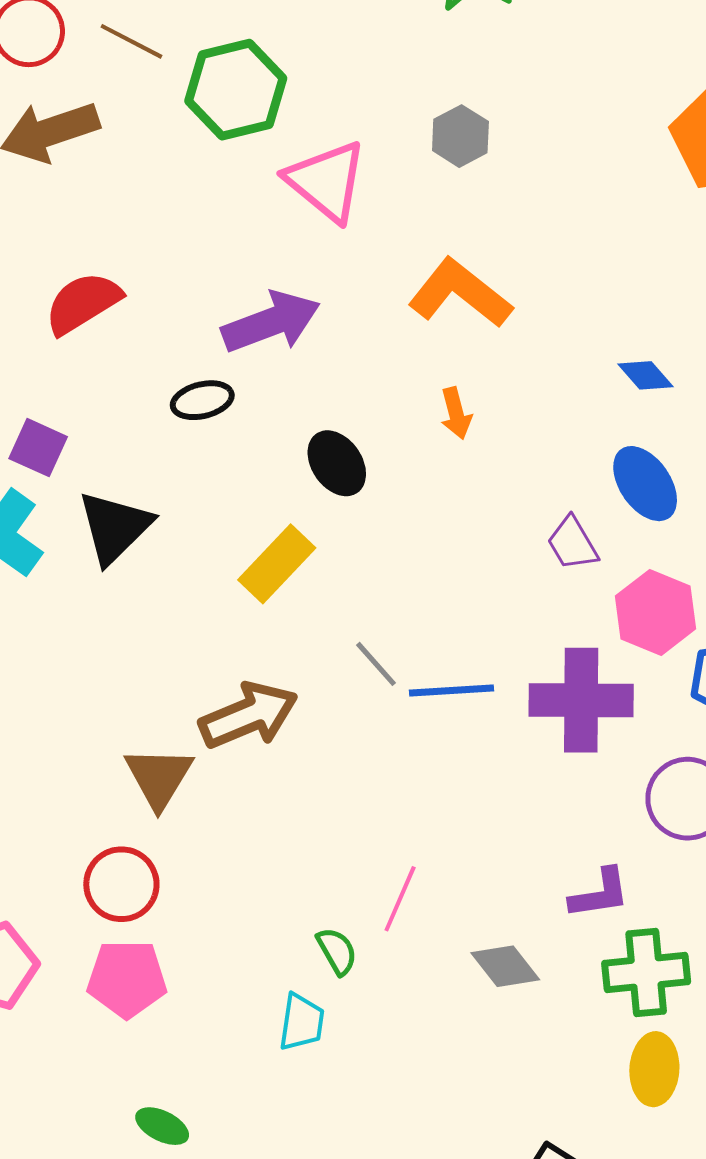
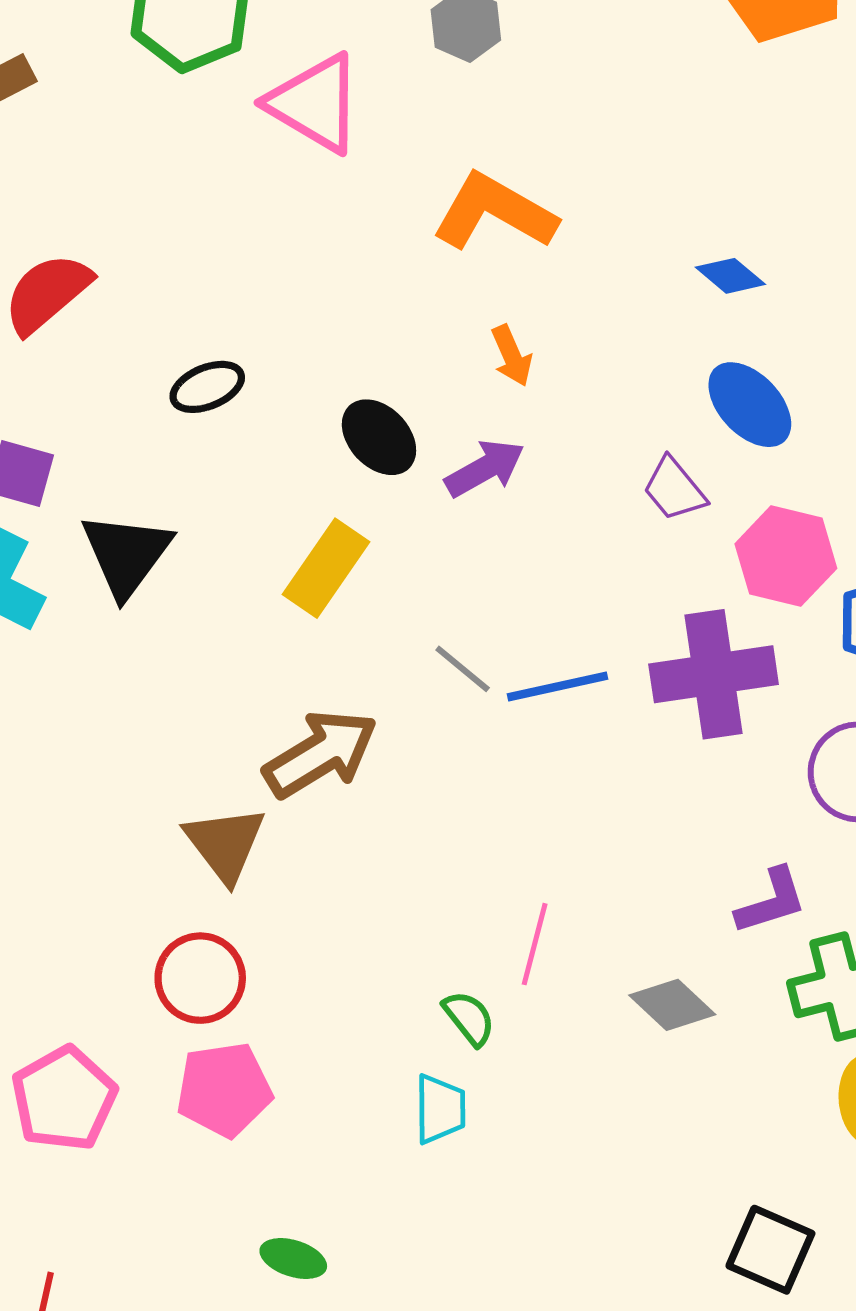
purple arrow: (271, 322) -> (485, 468), moved, size x0.7

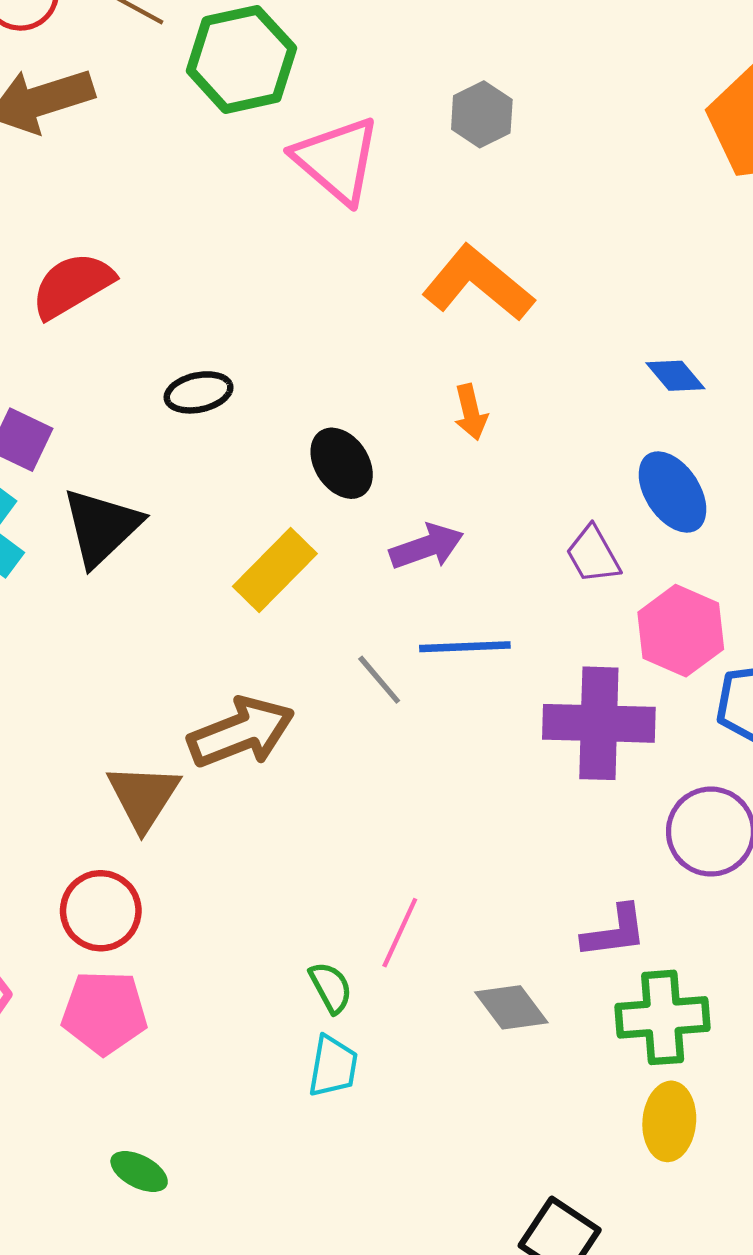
purple arrow: (485, 468) -> (427, 547), moved
blue line: (557, 687) -> (465, 647), moved
cyan trapezoid: (440, 1109) -> (333, 1066), moved

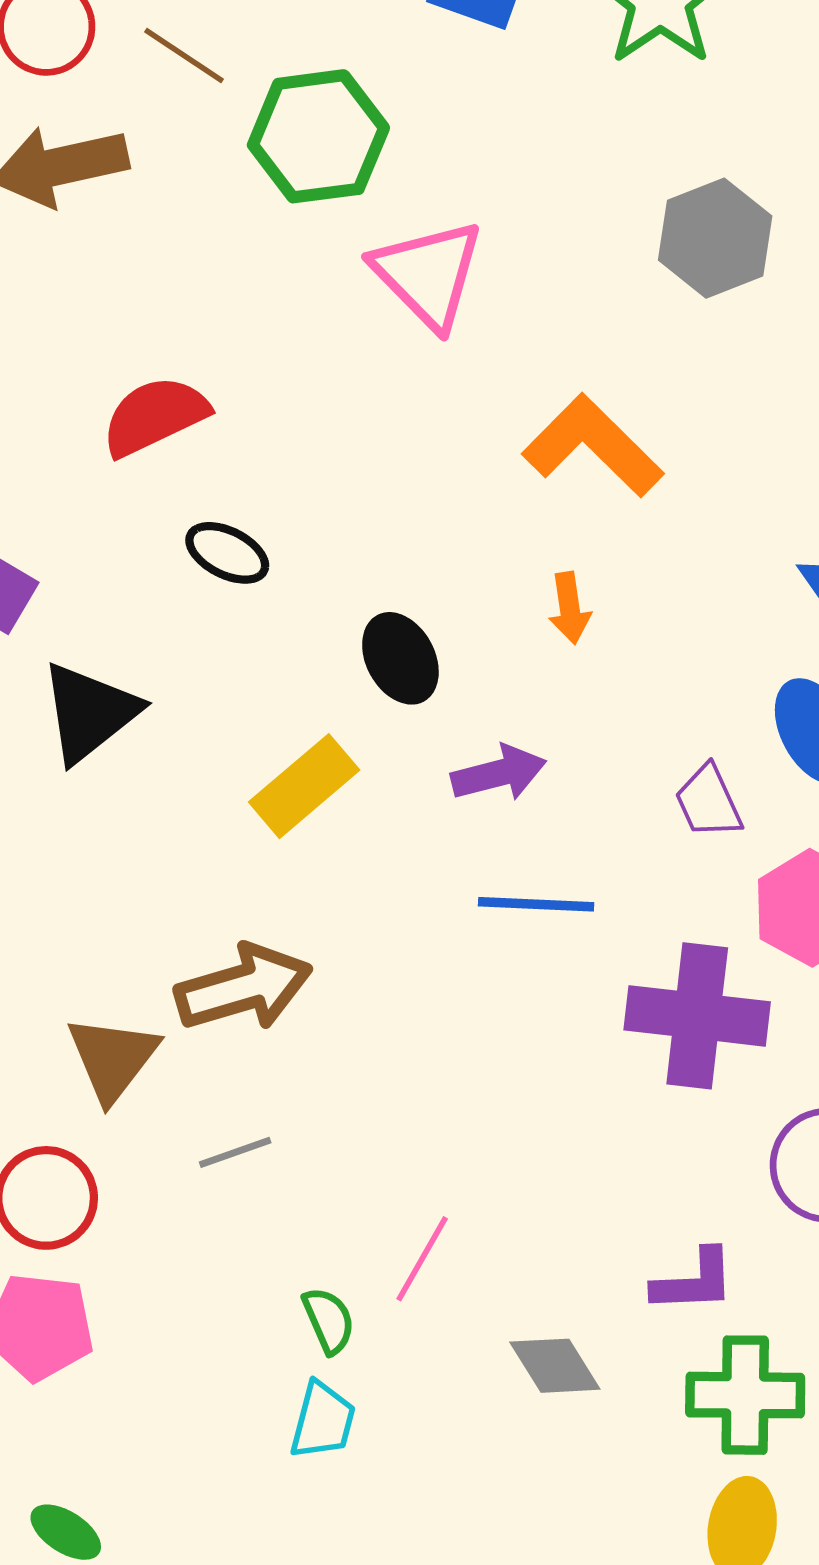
gray hexagon: (482, 114) -> (715, 238), moved, size x1.4
red semicircle: (72, 285) -> (155, 416), moved
black ellipse: (199, 392) -> (227, 553), turned 34
gray line: (379, 680) -> (235, 1152), moved, turned -74

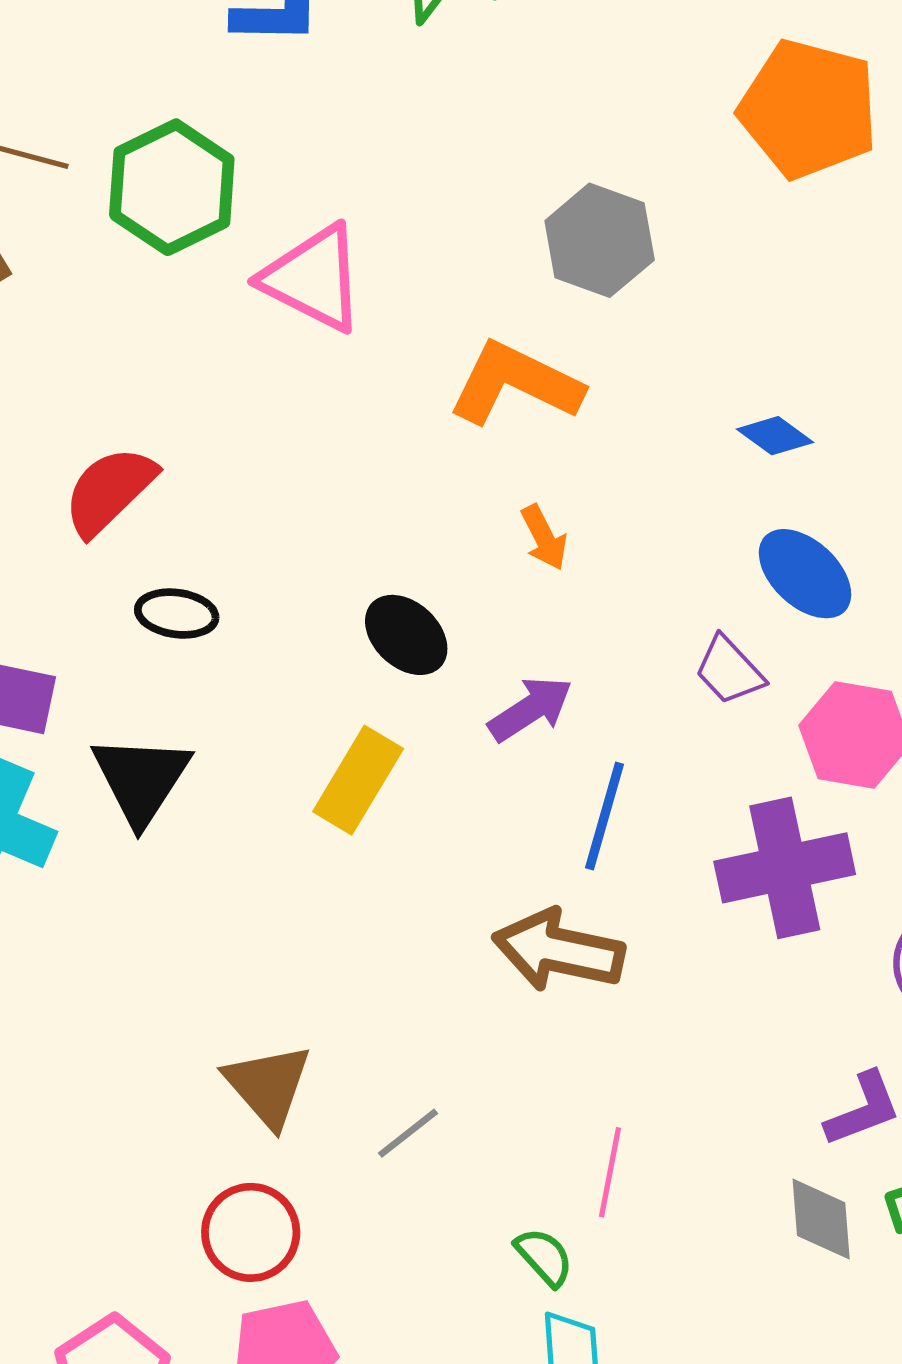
gray hexagon: (715, 238) -> (600, 240), moved
black ellipse: (227, 553) -> (177, 614), moved
blue line: (536, 904) -> (604, 816), turned -58
brown arrow: (244, 988) -> (559, 950), moved, turned -133
gray diamond: (555, 1366) -> (821, 1219), moved, turned 46

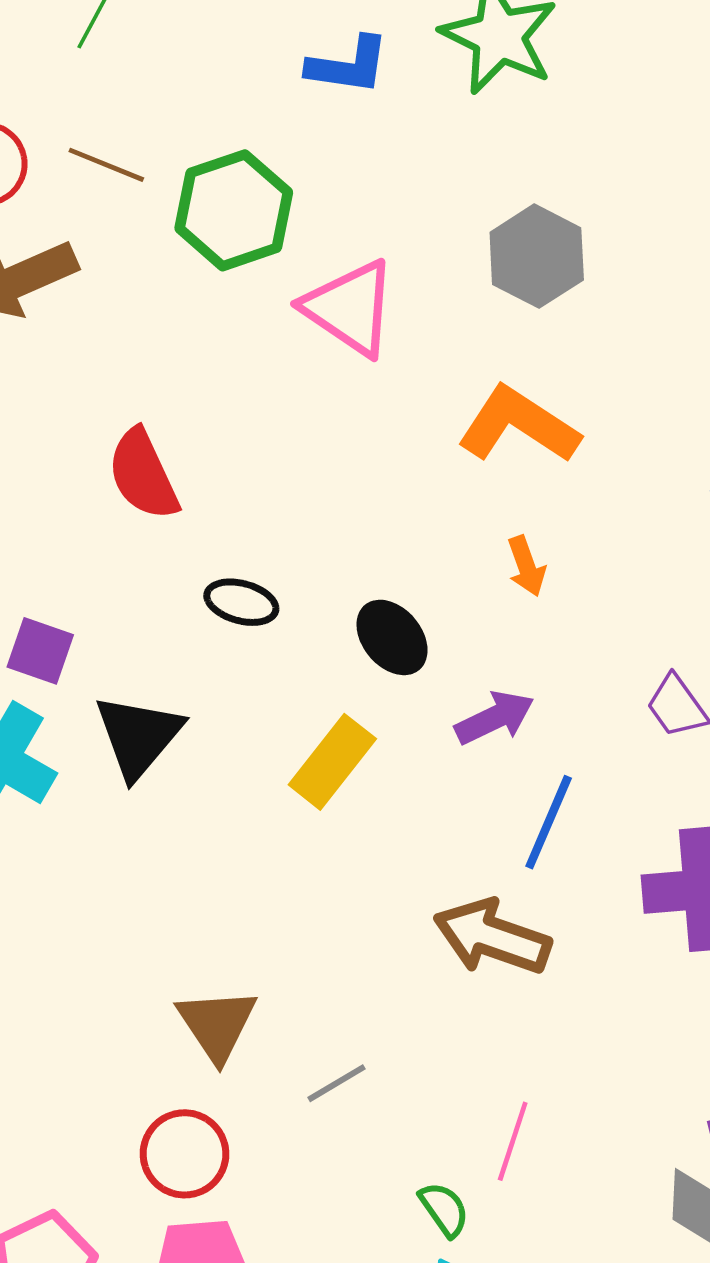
gray hexagon: (600, 240) -> (537, 256), moved
red semicircle: (109, 491) -> (143, 475), turned -78
black ellipse: (177, 614) -> (241, 602), moved

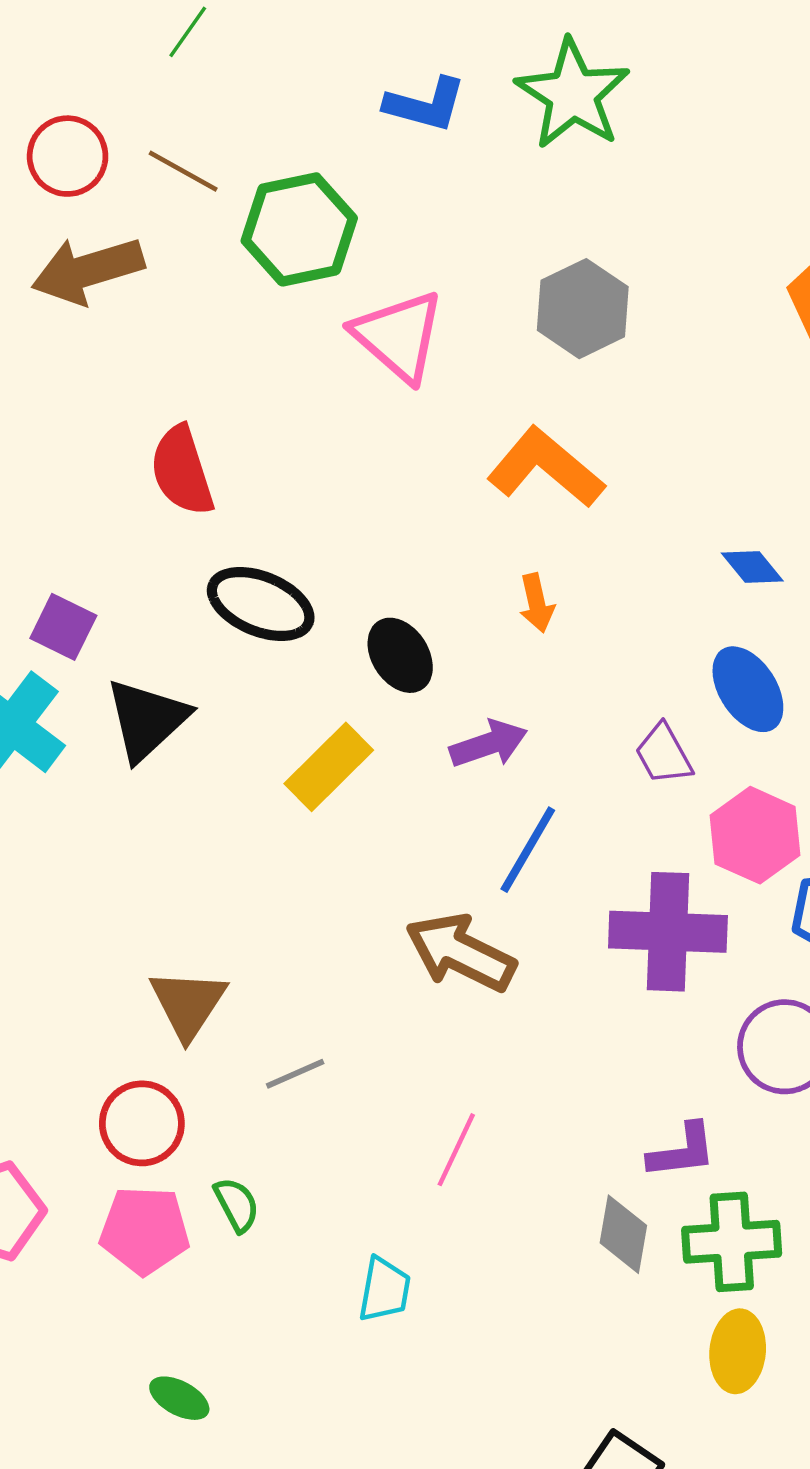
black ellipse: (241, 602) -> (261, 604), size x1.5
green semicircle: (444, 1209) -> (237, 1205), moved

